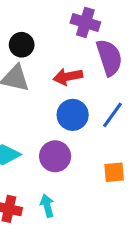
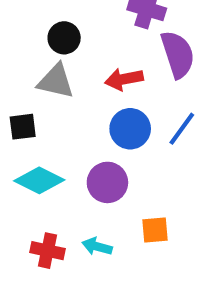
orange square: (114, 172) -> (155, 230), moved
cyan arrow: (47, 206) -> (97, 246), turned -60

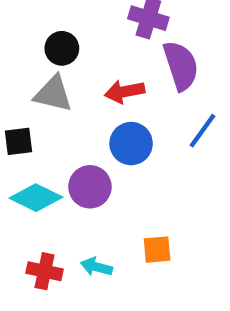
blue line: (182, 129) -> (202, 131), moved
purple circle: (107, 182) -> (90, 187), moved

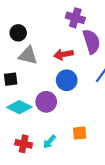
black circle: (62, 48) -> (18, 33), moved
cyan arrow: (96, 267) -> (49, 142), turned -64

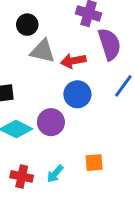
black circle: (18, 33) -> (27, 25), moved
gray triangle: (28, 55) -> (43, 51), moved

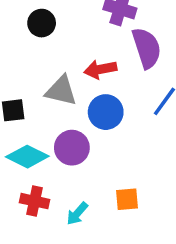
gray triangle: (43, 51) -> (61, 91), moved
red cross: (22, 176) -> (34, 201), moved

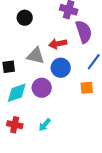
cyan diamond: (27, 157) -> (17, 93), turned -45
orange square: (127, 199) -> (87, 88), moved
red cross: (34, 201) -> (15, 125), moved

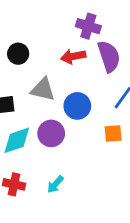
black circle: (25, 18) -> (18, 54), moved
red arrow: (58, 44) -> (73, 56), moved

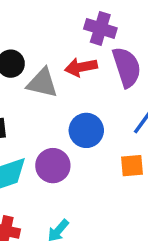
gray triangle: (43, 89) -> (42, 83), moved

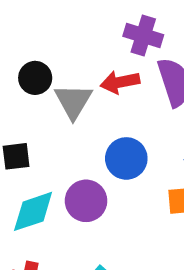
gray triangle: (42, 83) -> (73, 101), turned 48

